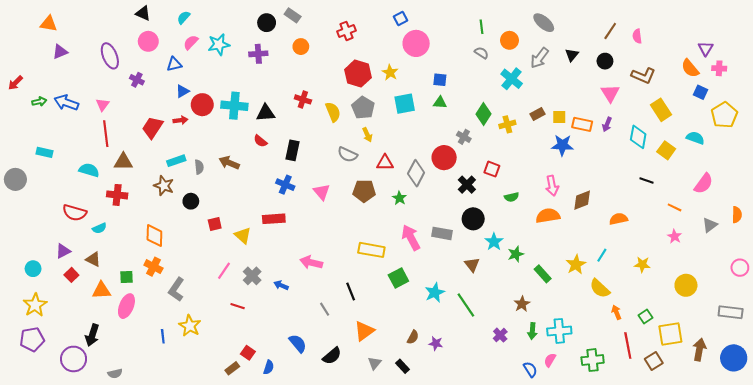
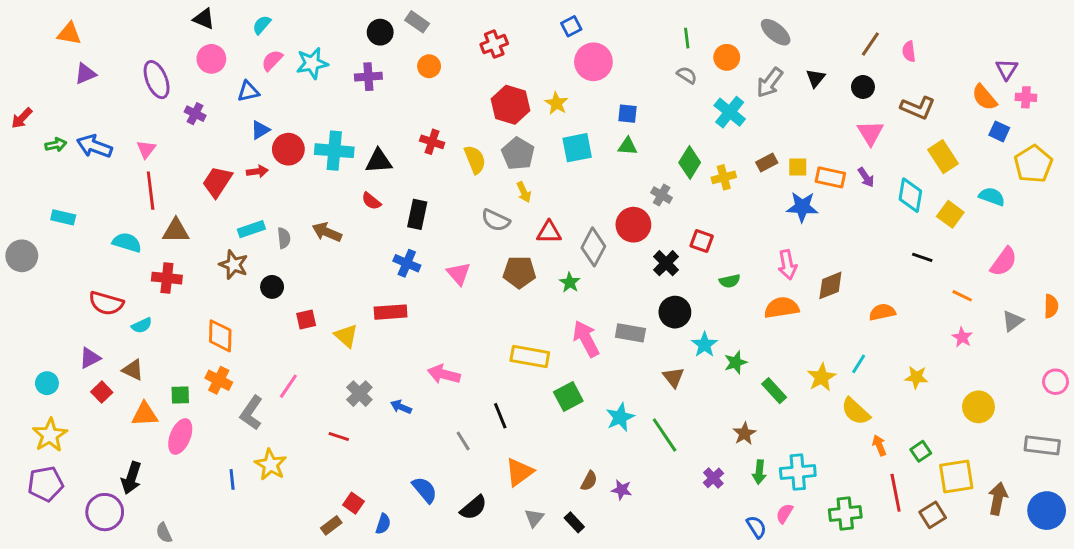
purple arrow: (607, 124) -> (866, 177), turned -56
pink line: (224, 271) -> (288, 386), moved
gray semicircle: (115, 374) -> (164, 533), turned 80

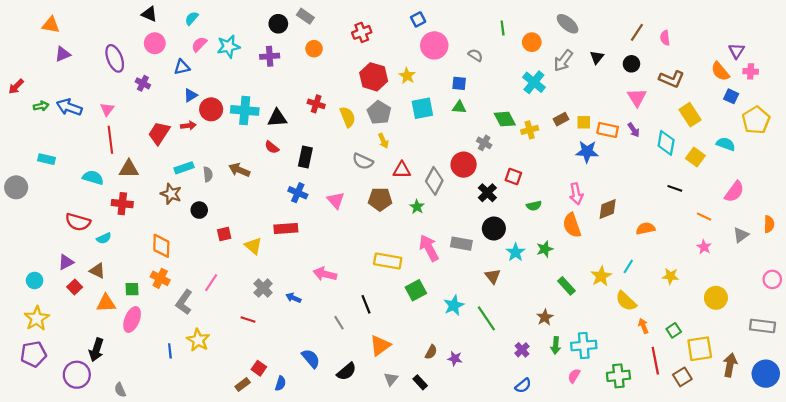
gray semicircle: (687, 75) -> (475, 55), moved
green diamond: (690, 163) -> (505, 119), turned -60
orange semicircle: (782, 308) -> (572, 225), turned -100
green star: (736, 362) -> (545, 249), moved
blue semicircle: (756, 527) -> (523, 386), moved, turned 84

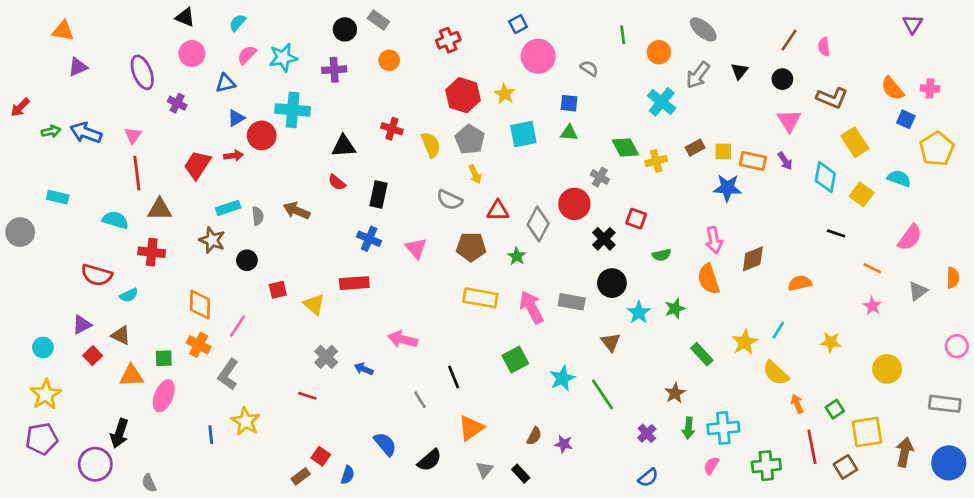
purple triangle: (737, 51) -> (913, 24), moved
cyan cross: (245, 110) -> (293, 110), moved
yellow rectangle: (388, 261) -> (480, 298), moved
pink line: (211, 283) -> (238, 326), moved

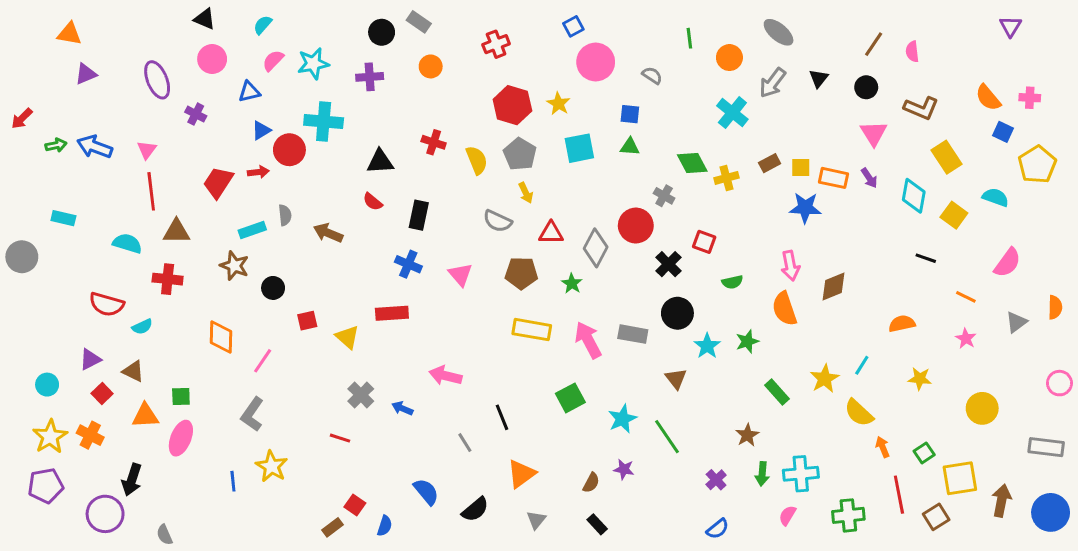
gray semicircle: (258, 216) -> (285, 215), moved
orange semicircle: (800, 283) -> (902, 324), moved
orange cross: (199, 345) -> (90, 435), moved
purple star: (564, 444) -> (624, 469), moved
black rectangle: (521, 474) -> (597, 524), moved

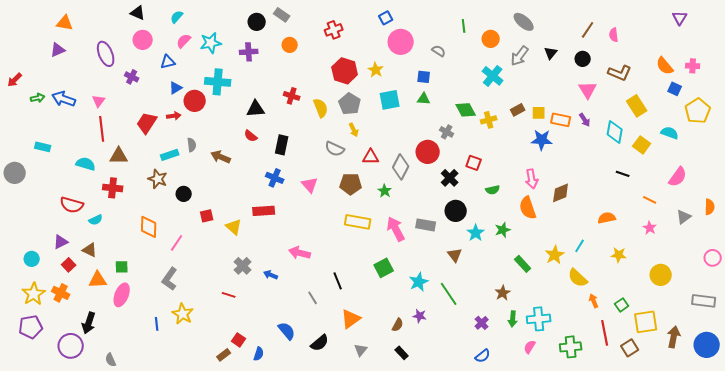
orange triangle: (69, 34) -> (65, 23), moved

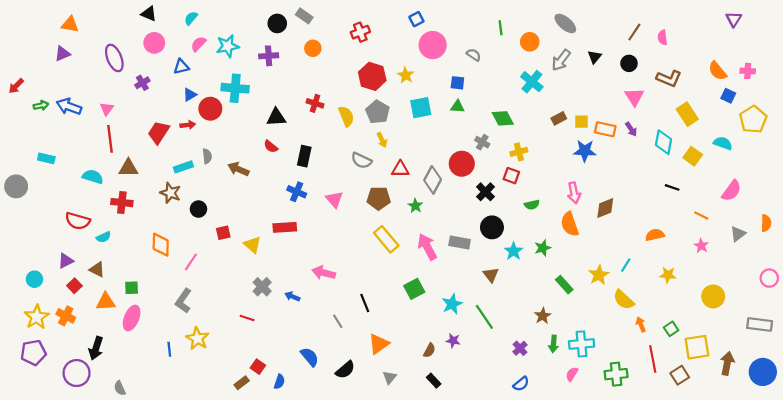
purple cross: (132, 77) -> (142, 83), turned 32
yellow cross: (489, 120) -> (519, 152), moved
yellow rectangle: (358, 222) -> (386, 239), turned 40

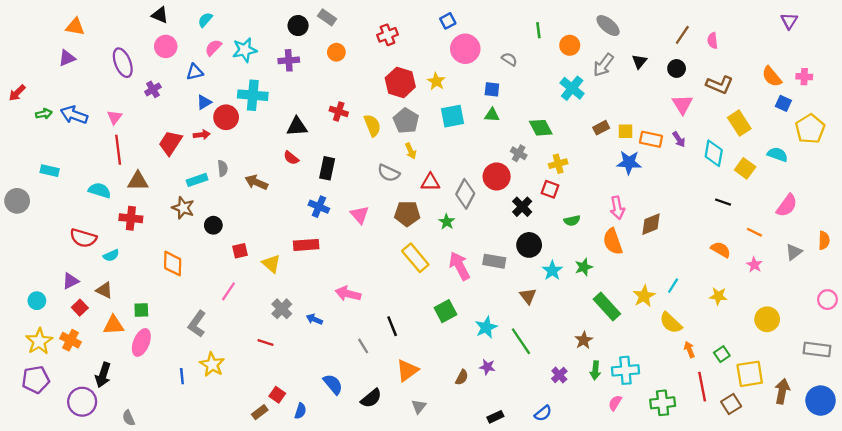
orange semicircle: (655, 235) -> (721, 250), moved, turned 42
pink line: (191, 262) -> (228, 291), moved
green rectangle: (564, 285) -> (607, 306), size x1.4
black rectangle: (434, 381) -> (495, 417), moved, turned -72
blue semicircle: (521, 384) -> (543, 413), moved

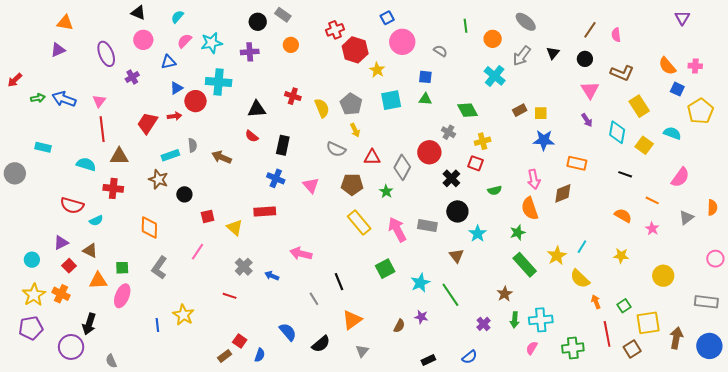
red hexagon: (400, 82) -> (355, 50), moved
orange rectangle: (651, 139) -> (577, 163), moved
green star: (584, 267) -> (518, 233), moved
gray L-shape: (197, 324) -> (159, 268), moved

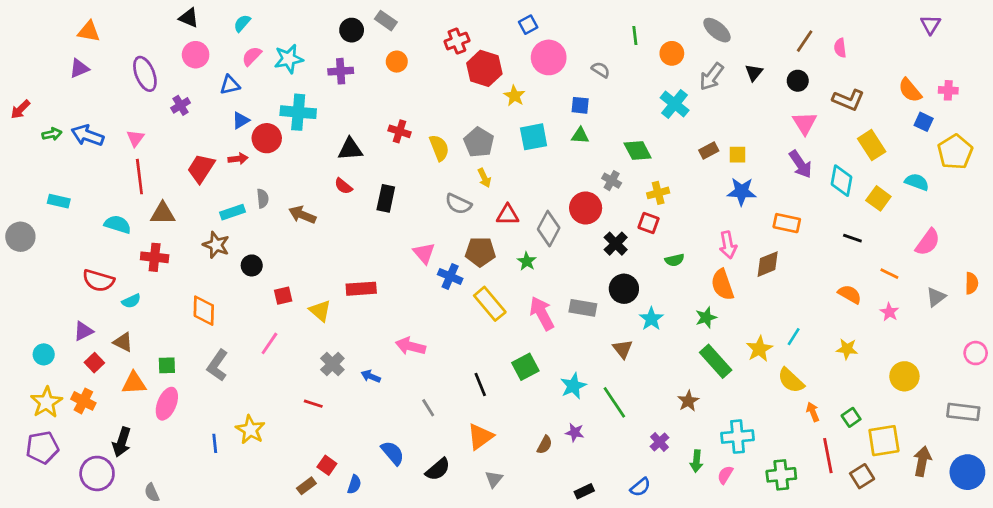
purple arrow: (587, 120) -> (800, 164), size x1.5
blue cross: (276, 178) -> (450, 276), moved
black line: (339, 282) -> (480, 385), moved
green arrow: (515, 320) -> (696, 461), moved

